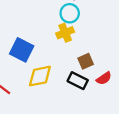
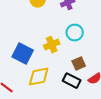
cyan circle: (70, 13) -> (75, 33), moved
yellow cross: (65, 33) -> (52, 45), moved

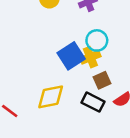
yellow cross: (52, 45) -> (90, 57), moved
blue square: (23, 54) -> (71, 56), moved, turned 30

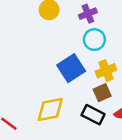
cyan circle: (97, 40) -> (94, 40), moved
yellow cross: (90, 57) -> (106, 71), moved

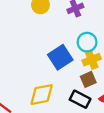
cyan circle: (94, 40) -> (87, 42), moved

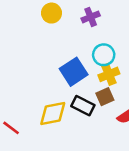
black rectangle: (80, 99) -> (83, 106), moved

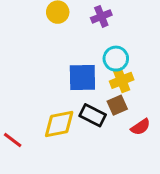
blue square: (74, 72) -> (82, 77), turned 32

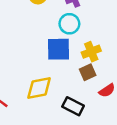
cyan circle: (116, 59) -> (69, 24), moved
black rectangle: (93, 115) -> (73, 106), moved

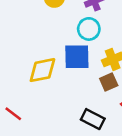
yellow diamond: (39, 88) -> (42, 70), moved

